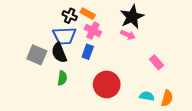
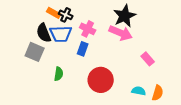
orange rectangle: (88, 14) -> (54, 13), moved
pink arrow: (128, 35) -> (121, 33), size x1.6
black semicircle: (59, 53) -> (44, 33), moved

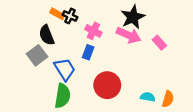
blue trapezoid: (61, 34) -> (65, 69), moved, turned -120
gray square: (35, 52) -> (37, 55), turned 30
pink rectangle: (148, 59) -> (159, 43), moved
green semicircle: (59, 74) -> (63, 96), moved, size x1.6

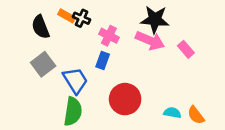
black star: (133, 17) -> (155, 20), turned 30
black semicircle: (47, 35) -> (41, 27), moved
orange semicircle: (168, 99) -> (196, 115), turned 126

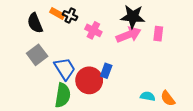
pink arrow: (150, 41) -> (128, 35), turned -45
pink rectangle: (186, 49) -> (158, 34), moved, turned 48
blue rectangle: (103, 61) -> (106, 71), moved
red circle: (125, 99) -> (89, 80), moved

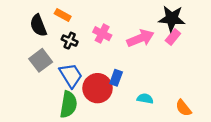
black cross: (70, 16) -> (70, 41), moved
black star: (133, 17) -> (172, 19), moved
pink rectangle: (158, 34) -> (173, 37), turned 32
cyan semicircle: (148, 96) -> (145, 99), moved

